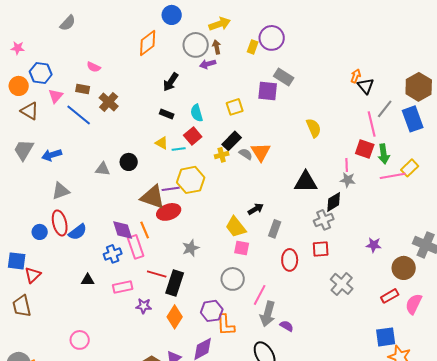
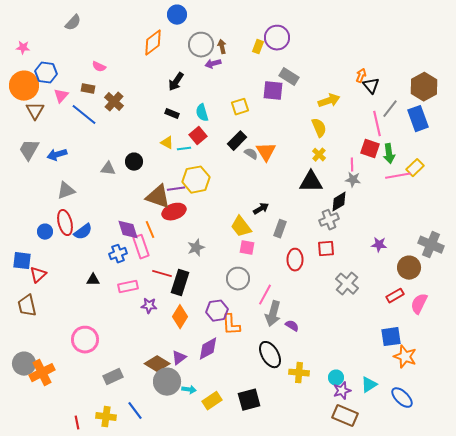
yellow arrow: (220, 24) -> (329, 101), moved
orange circle: (19, 86) -> (24, 86), size x1.5
brown triangle: (30, 111) -> (35, 111), turned 30
yellow cross: (222, 155) -> (319, 155), moved, turned -32
pink circle: (80, 340) -> (85, 340), size x1.4

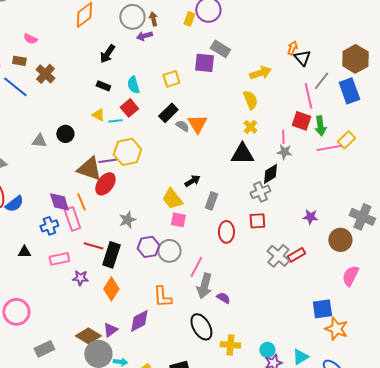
red ellipse: (174, 212) -> (105, 184), turned -35
red rectangle: (395, 296) -> (296, 255), moved
purple hexagon: (217, 311) -> (148, 247), moved

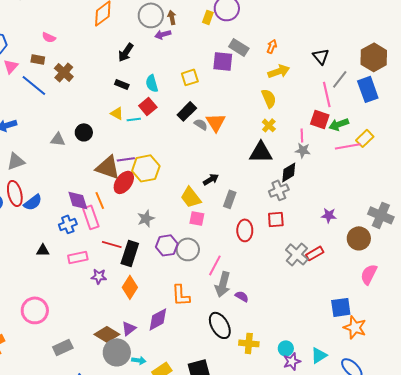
orange arrow: (292, 48) -> (272, 46), moved
green arrow: (320, 126) -> (339, 124), turned 78
yellow hexagon: (127, 152) -> (146, 168), moved

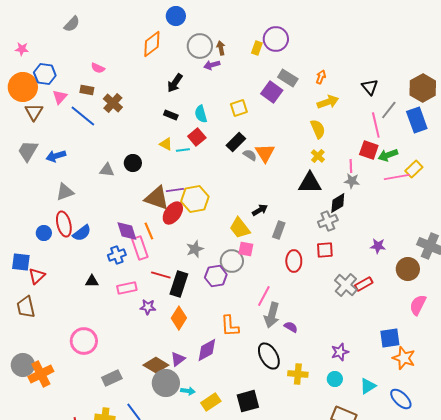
purple square: (223, 61) -> (272, 92), turned 30
gray circle: (188, 249) -> (232, 261), moved
purple star: (292, 361) -> (340, 352), moved

